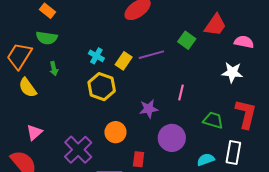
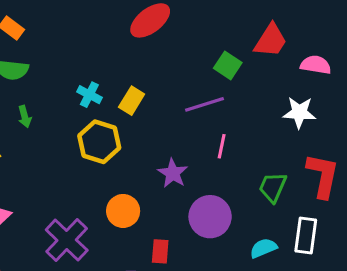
purple line: (151, 55) -> (204, 104), moved
purple star: (149, 109) -> (173, 173), turned -30
green trapezoid: (213, 120) -> (273, 187), turned -80

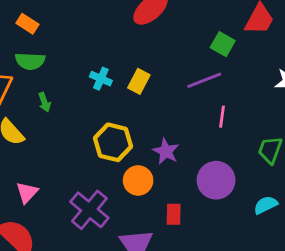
yellow hexagon: (99, 142) -> (113, 142), moved
purple star: (173, 173) -> (166, 151), moved

